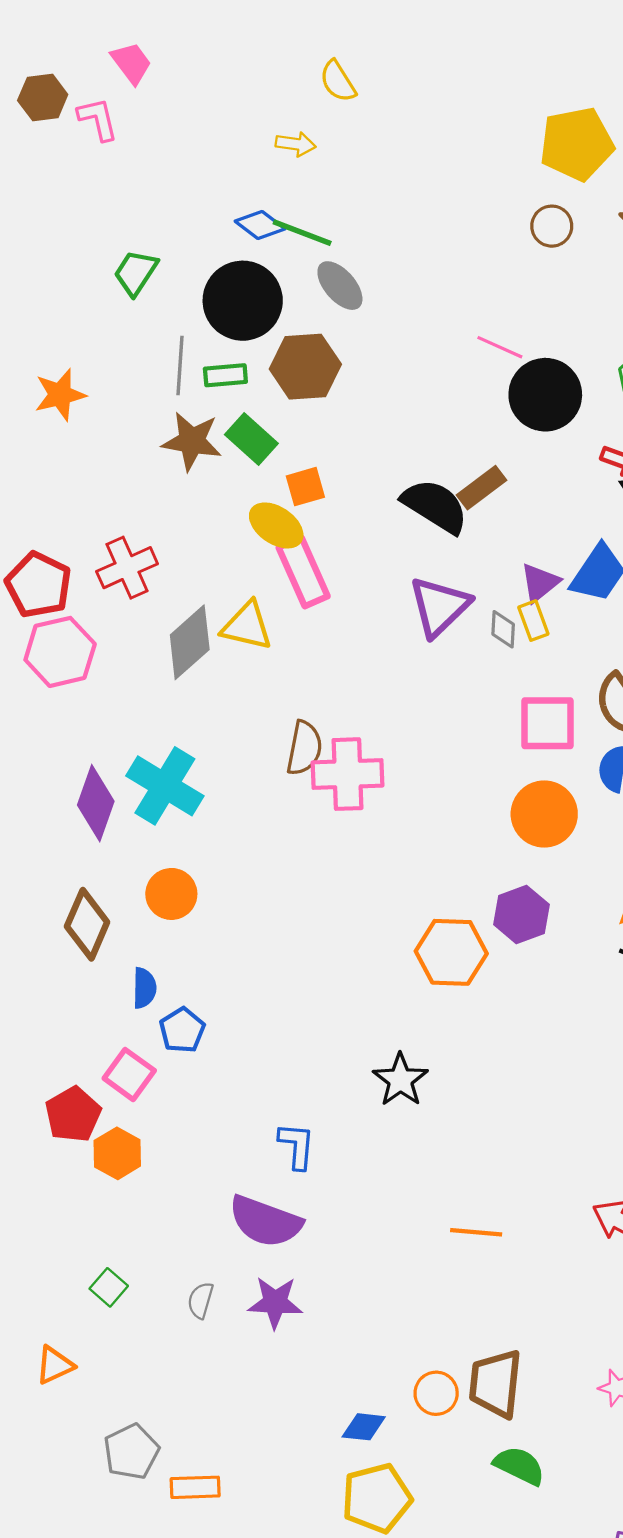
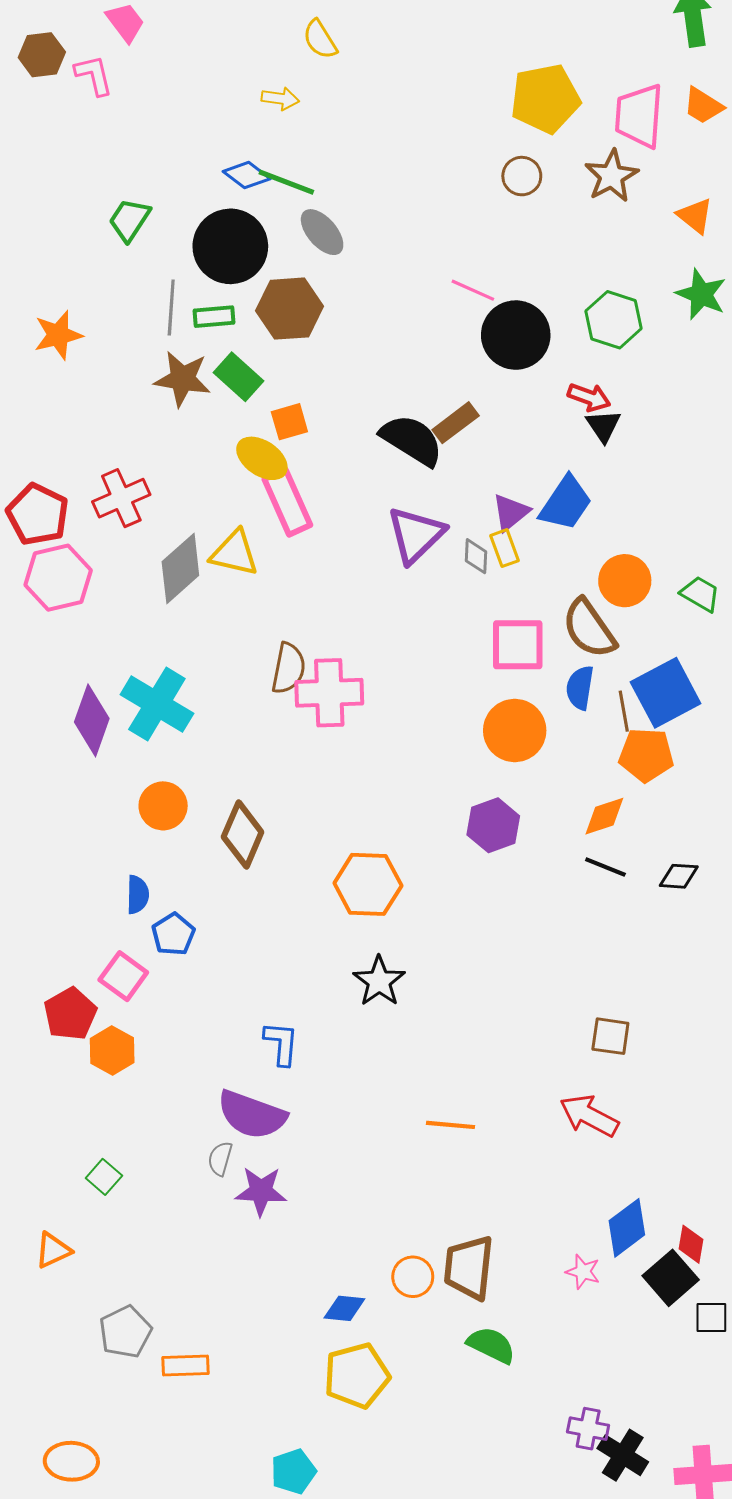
brown diamond: (87, 924) -> (243, 834), moved
orange hexagon: (451, 952) -> (368, 884), moved
gray semicircle: (201, 1300) -> (220, 1159), moved

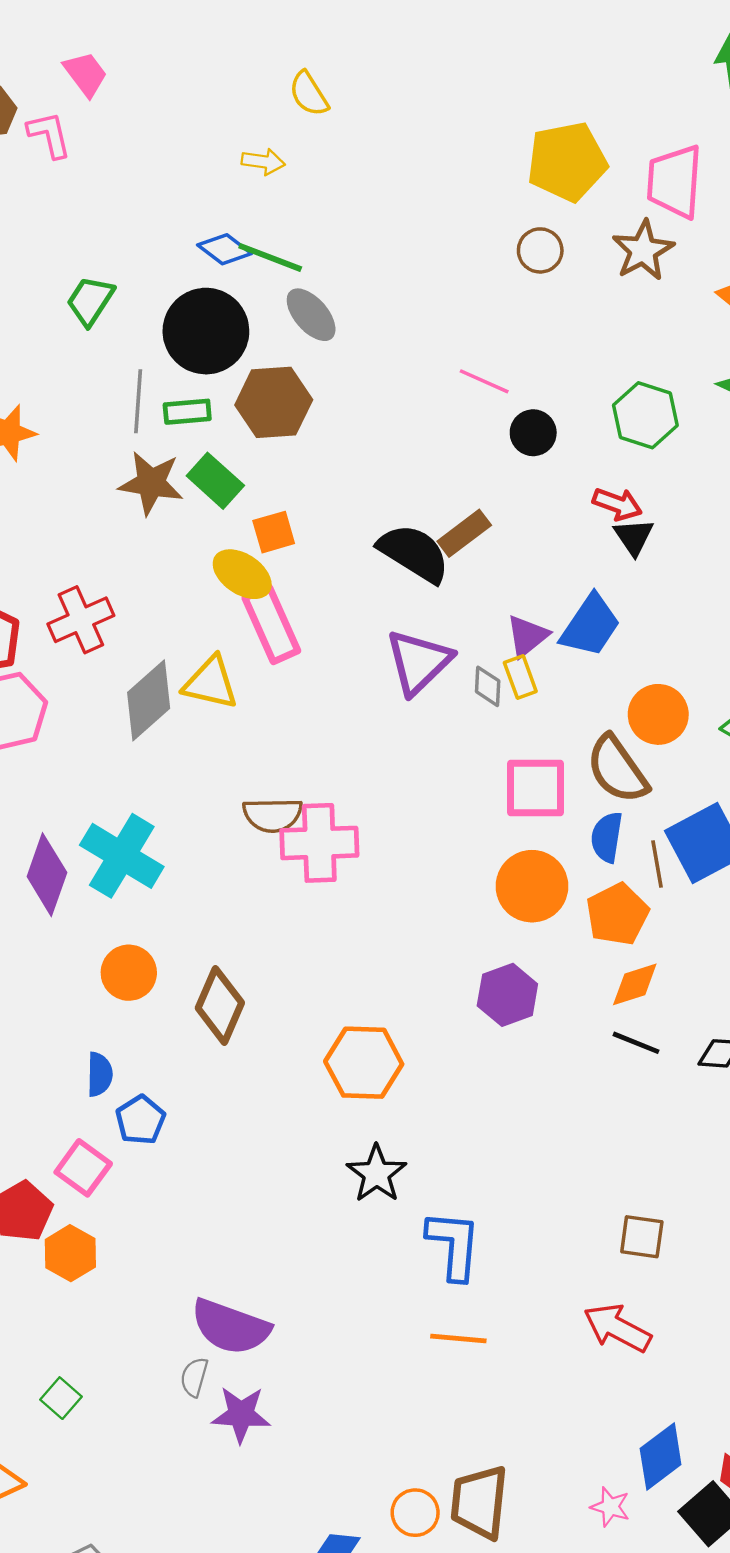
black circle: (516, 335) -> (533, 433), size x0.6
brown semicircle: (288, 668) -> (273, 815), turned 78
orange pentagon: (646, 755) -> (617, 914), moved, turned -30
blue L-shape: (281, 1043) -> (454, 1245), moved, size x1.4

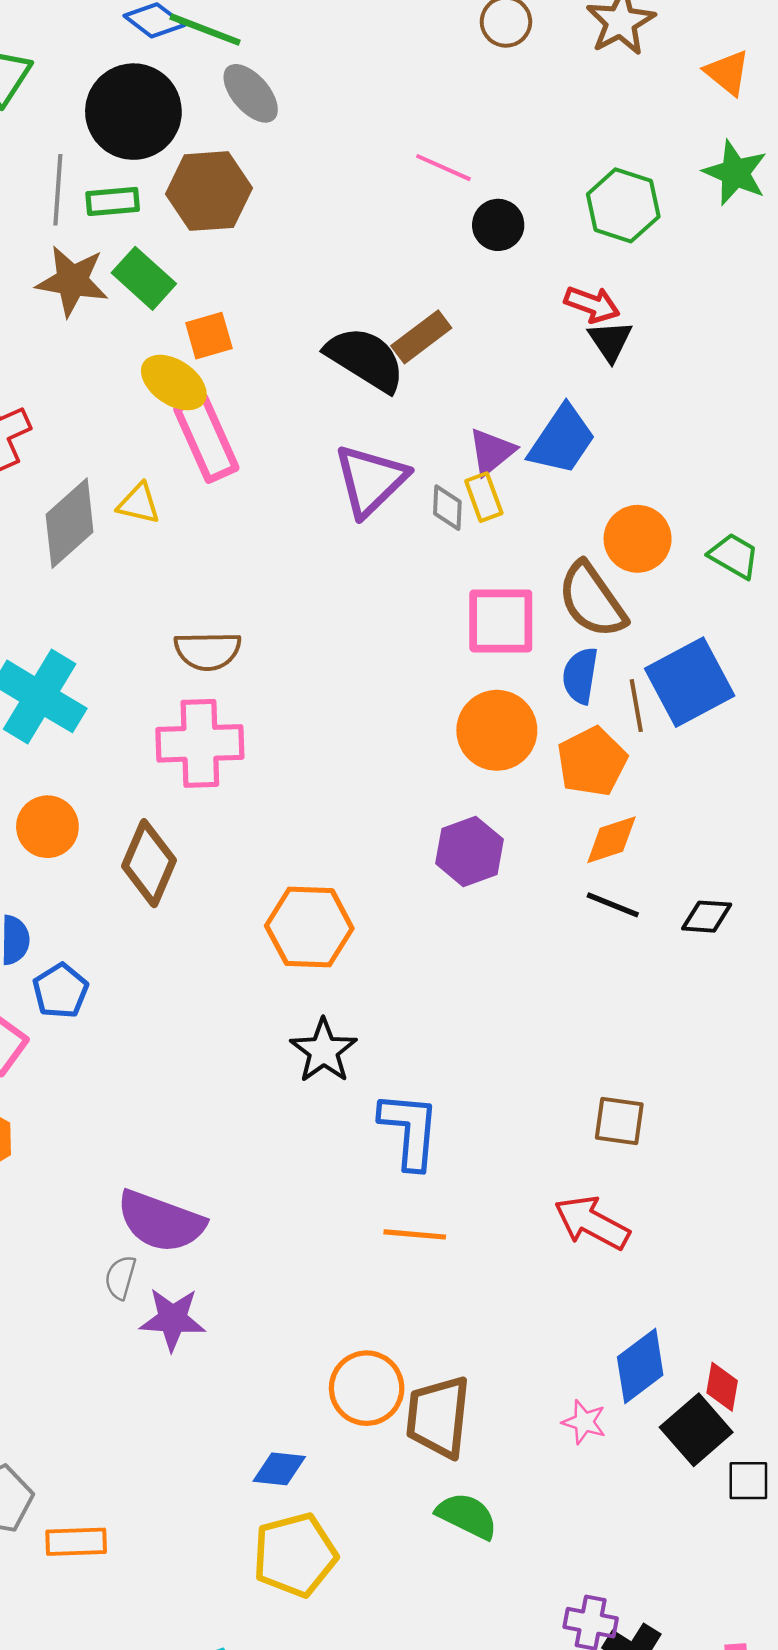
yellow triangle: (211, 683) -> (139, 504), size x0.7
pink cross: (319, 843) -> (200, 743), moved
orange circle: (415, 1513) -> (367, 1388), moved, size x1.4

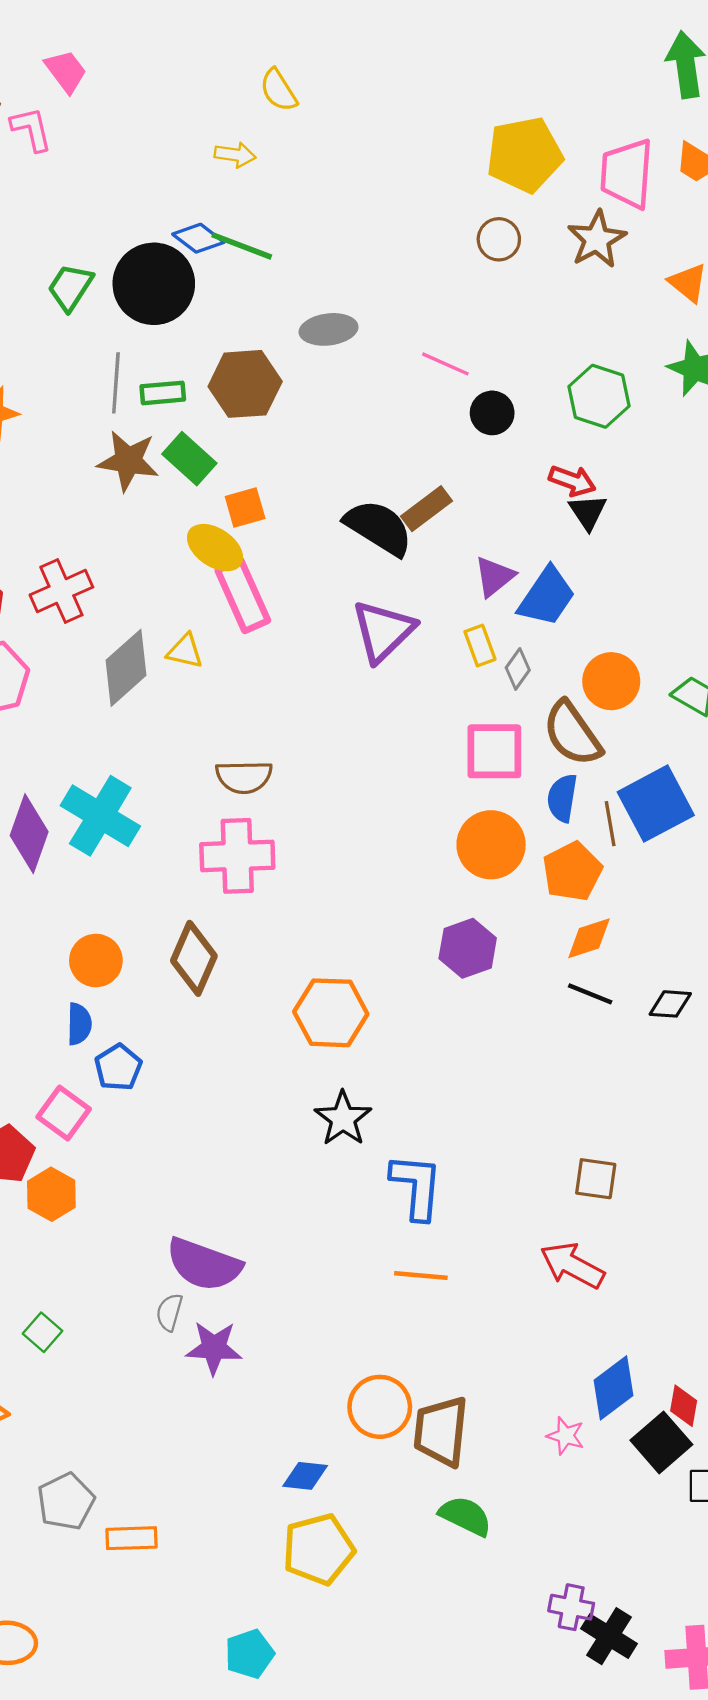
gray ellipse: (251, 93) -> (329, 329), moved, turned -56
black circle: (133, 112) -> (154, 284), moved
purple triangle: (492, 452) -> (494, 577), moved
gray diamond: (447, 508) -> (518, 669), moved, turned 33
orange circle: (47, 827) -> (96, 961), moved

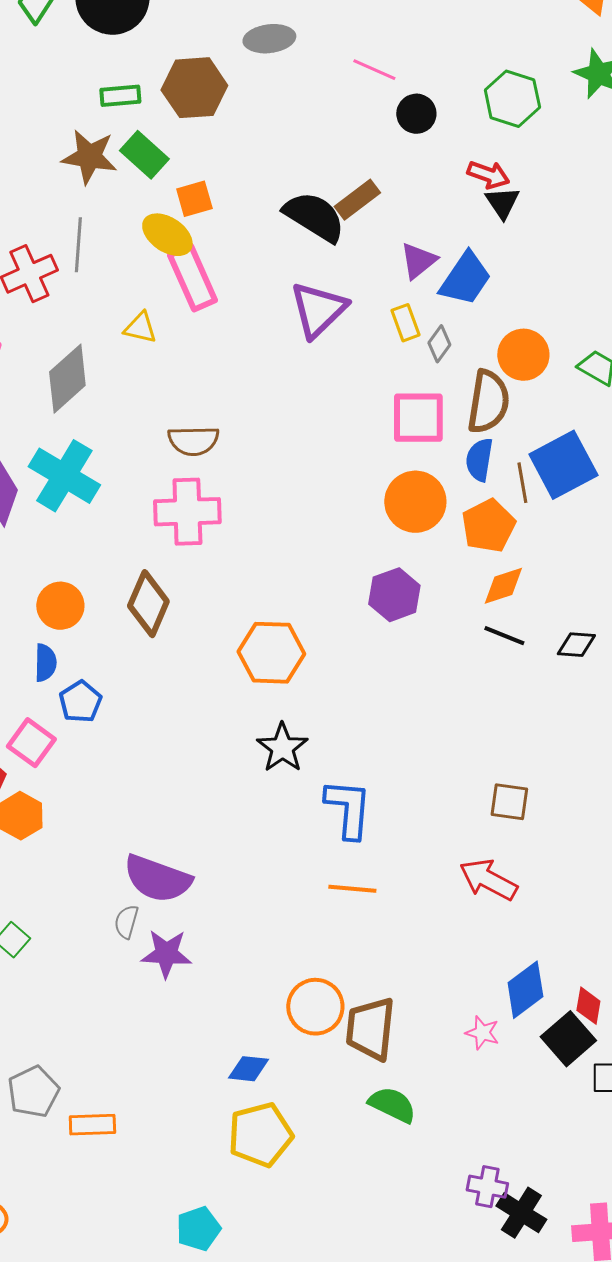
gray line: (116, 383) -> (78, 245), moved
gray diamond: (126, 668) -> (67, 379), moved
brown semicircle: (572, 733) -> (488, 402), turned -136

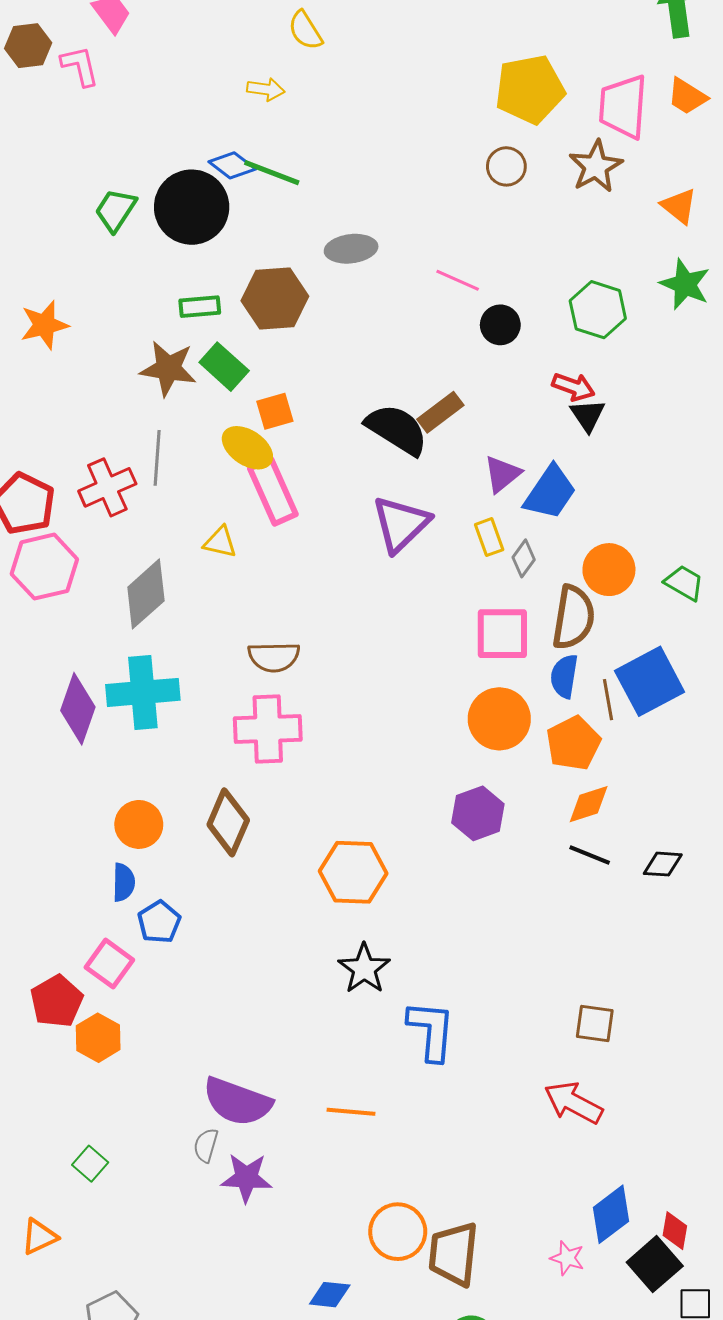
cyan cross: (64, 476) -> (143, 692), turned -36
orange line: (352, 889) -> (351, 1112), moved

